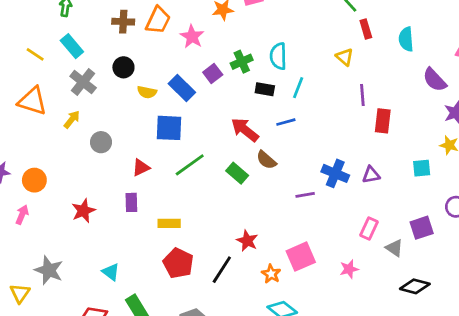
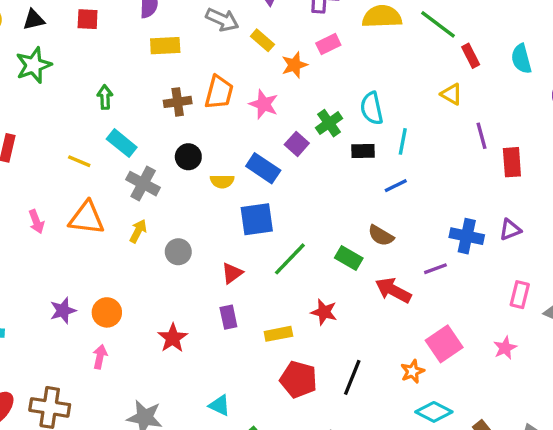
red arrow: (245, 130) -> (393, 290), moved
red star: (247, 241) -> (324, 312), moved
orange star: (271, 274) -> (412, 371), turned 30

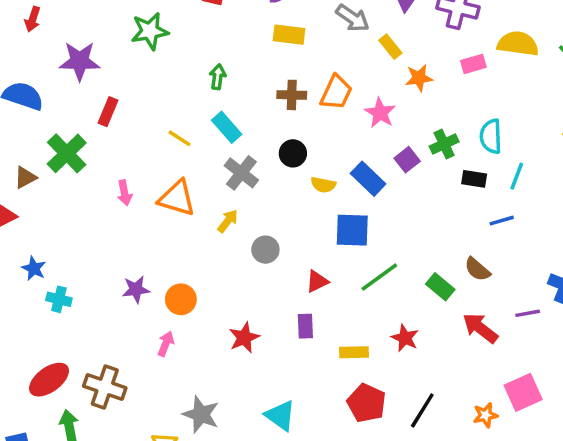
pink rectangle: (328, 44) -> (473, 64), moved
cyan triangle: (220, 405) -> (280, 415), size x1.4

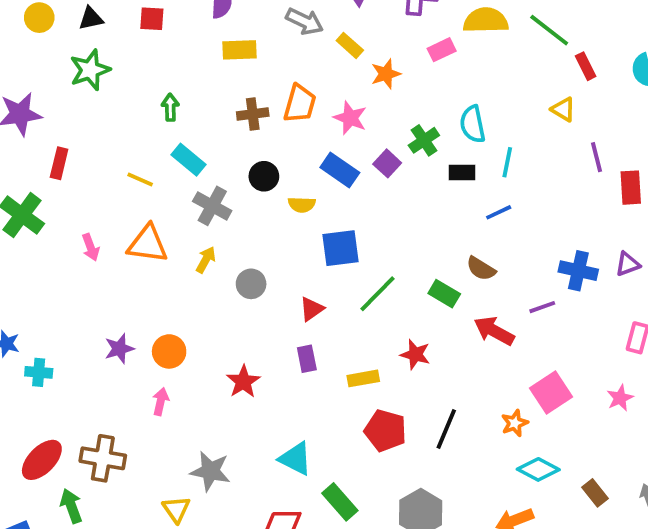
blue rectangle: (368, 179) -> (340, 170), moved

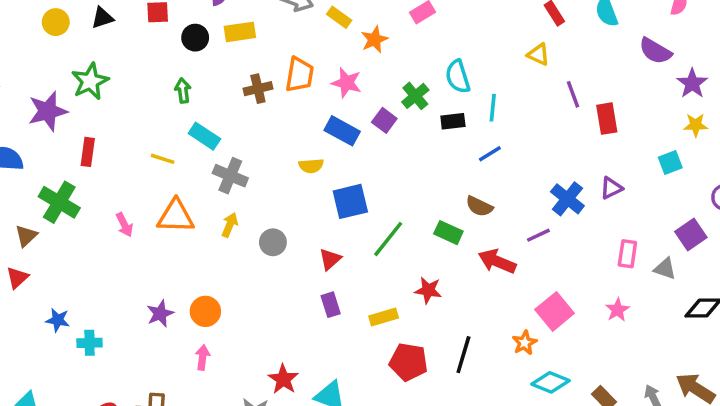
green star: (90, 70) -> (90, 81), moved
black circle: (264, 176) -> (195, 38), moved
blue cross: (578, 271) -> (567, 199), turned 32
red star: (243, 382) -> (283, 379), moved

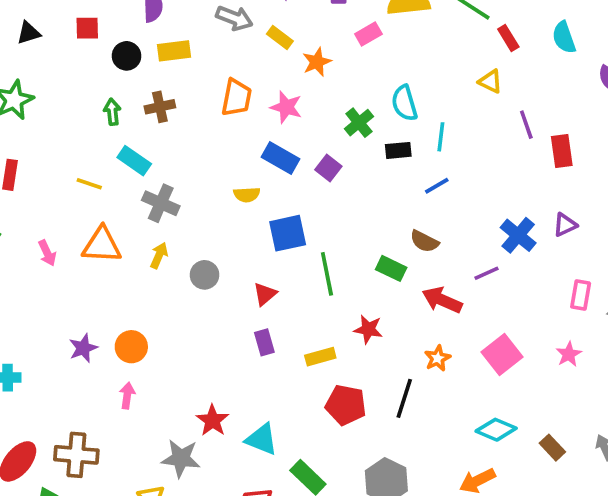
brown cross: (258, 89) -> (160, 107), moved
purple square: (384, 120) -> (328, 168), moved
green line: (388, 239) -> (327, 274), turned -51
orange star: (525, 343) -> (437, 358), moved

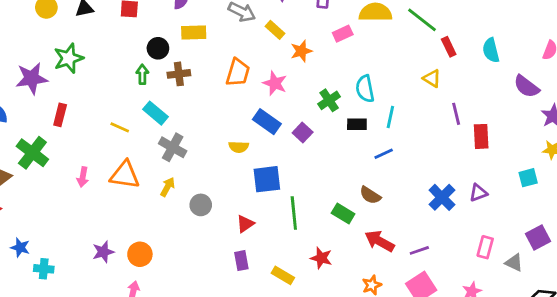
black circle: (127, 56) -> (158, 48), moved
pink arrow: (47, 253) -> (83, 177), turned 30
purple line: (487, 273) -> (419, 250), moved
yellow rectangle: (320, 357) -> (283, 275), turned 40

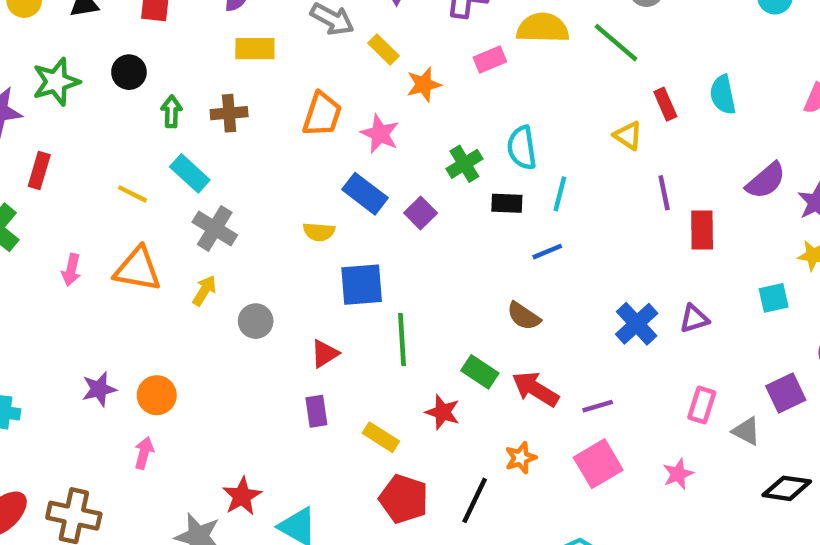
red rectangle: (449, 47) -> (665, 104), moved
black circle: (158, 48) -> (129, 72), moved
purple semicircle: (526, 86) -> (766, 181), moved, turned -80
green rectangle: (343, 213) -> (480, 372), moved

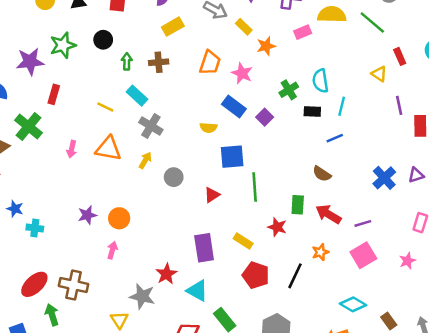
yellow rectangle: (255, 49) -> (173, 27), turned -30
green rectangle: (480, 372) -> (298, 205), turned 60
purple rectangle: (316, 411) -> (204, 248), moved, size x1.6

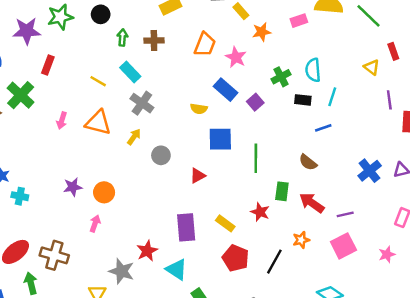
green line: (255, 187) -> (256, 158), moved

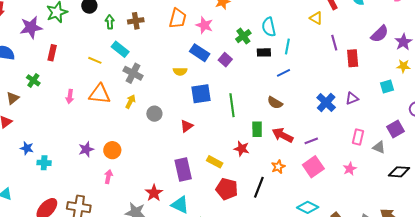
green cross: (21, 95) -> (33, 80), size x0.6

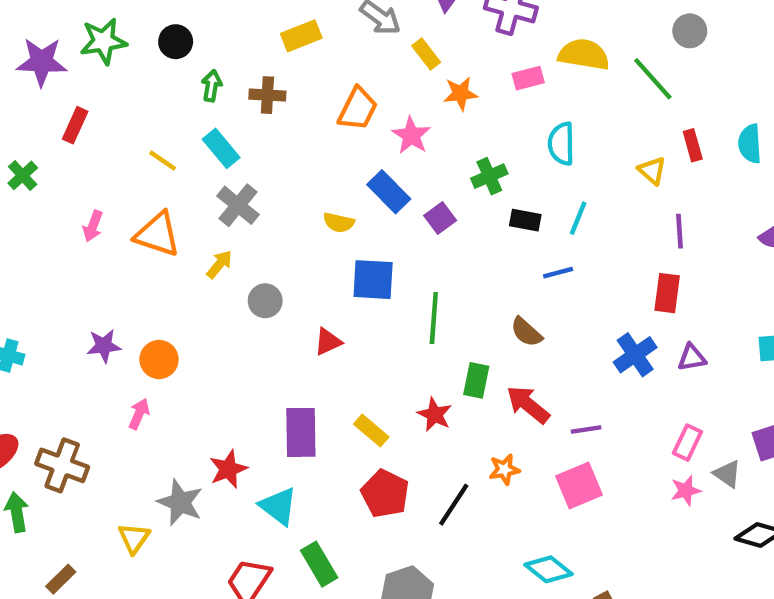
cyan semicircle: (269, 27) -> (561, 144), moved
red rectangle: (353, 58) -> (667, 293), moved
pink star: (350, 169) -> (686, 490), moved

